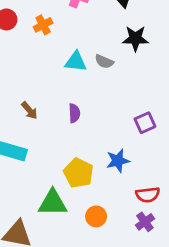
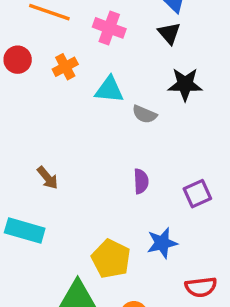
cyan triangle: (76, 62) -> (109, 90), moved
purple semicircle: (74, 113) -> (141, 181), moved

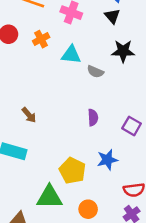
purple square: (197, 194) -> (132, 126), turned -36

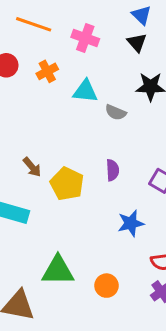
yellow pentagon: (72, 171) -> (67, 184), moved

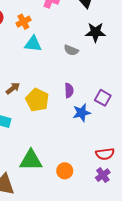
cyan triangle: (85, 91) -> (33, 44), moved
brown arrow: (32, 167) -> (13, 88), turned -88
blue star: (131, 223) -> (82, 113), moved

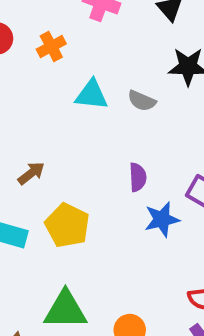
cyan triangle: (33, 44) -> (92, 95), moved
yellow pentagon: (37, 100) -> (67, 225), moved

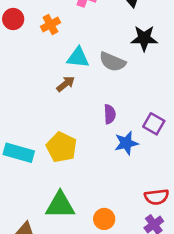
gray semicircle: (142, 101) -> (112, 62), size x1.4
brown arrow: (31, 173) -> (66, 84), moved

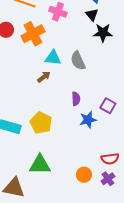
orange cross: (50, 25) -> (33, 34), size x1.6
black star: (144, 38) -> (103, 33), moved
gray semicircle: (112, 62) -> (78, 61), turned 42
orange circle: (104, 219) -> (84, 175), moved

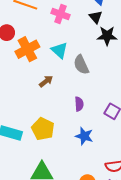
orange cross: (33, 34) -> (27, 49), moved
cyan triangle: (53, 58) -> (59, 50), moved, turned 36
blue star: (88, 120) -> (84, 136), moved, turned 30

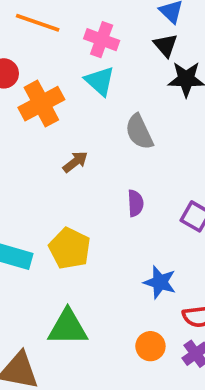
cyan triangle: (59, 50) -> (100, 81), moved
blue star: (84, 136) -> (160, 282), moved

